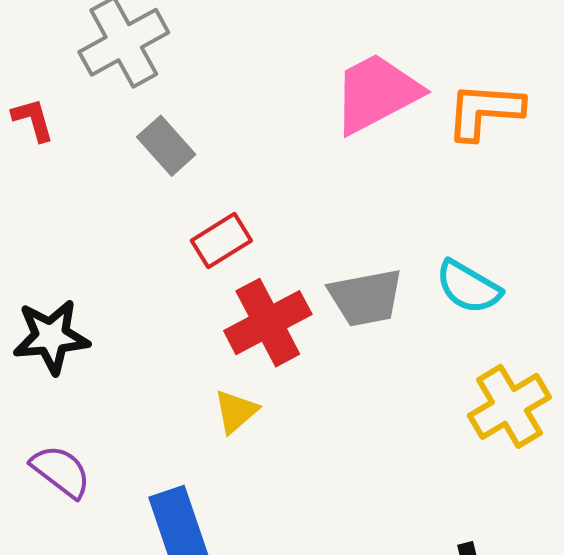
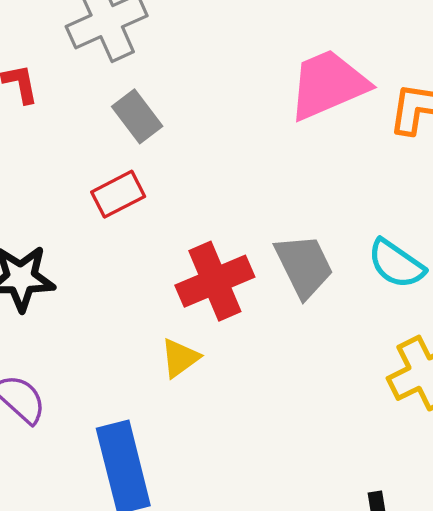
red rectangle: (221, 241) -> (118, 194), moved
gray trapezoid: (366, 298) -> (304, 266), turned -110

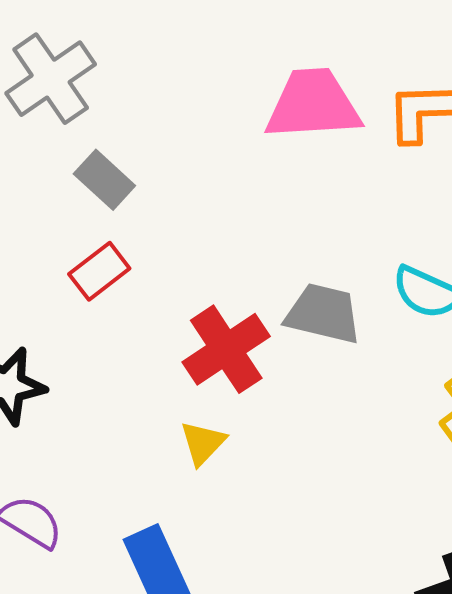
pink trapezoid: (328, 85) -> (313, 104), turned 30
gray trapezoid: (304, 266) -> (323, 314), turned -40

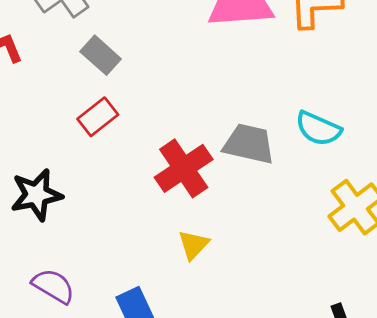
yellow triangle: (203, 443) -> (193, 245), moved

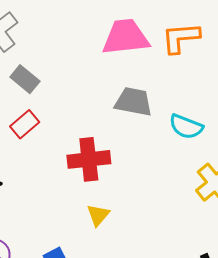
gray trapezoid: (249, 144) -> (133, 102), moved
red cross: (184, 168) -> (89, 159), turned 30

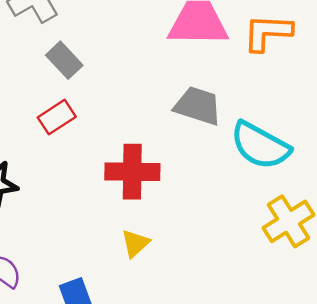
cyan semicircle: (186, 127) -> (260, 146), size x1.4

